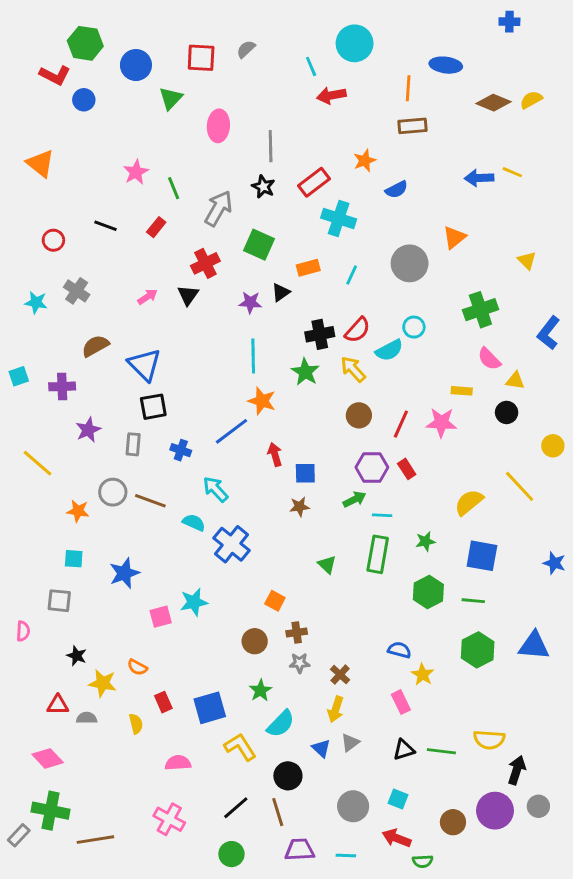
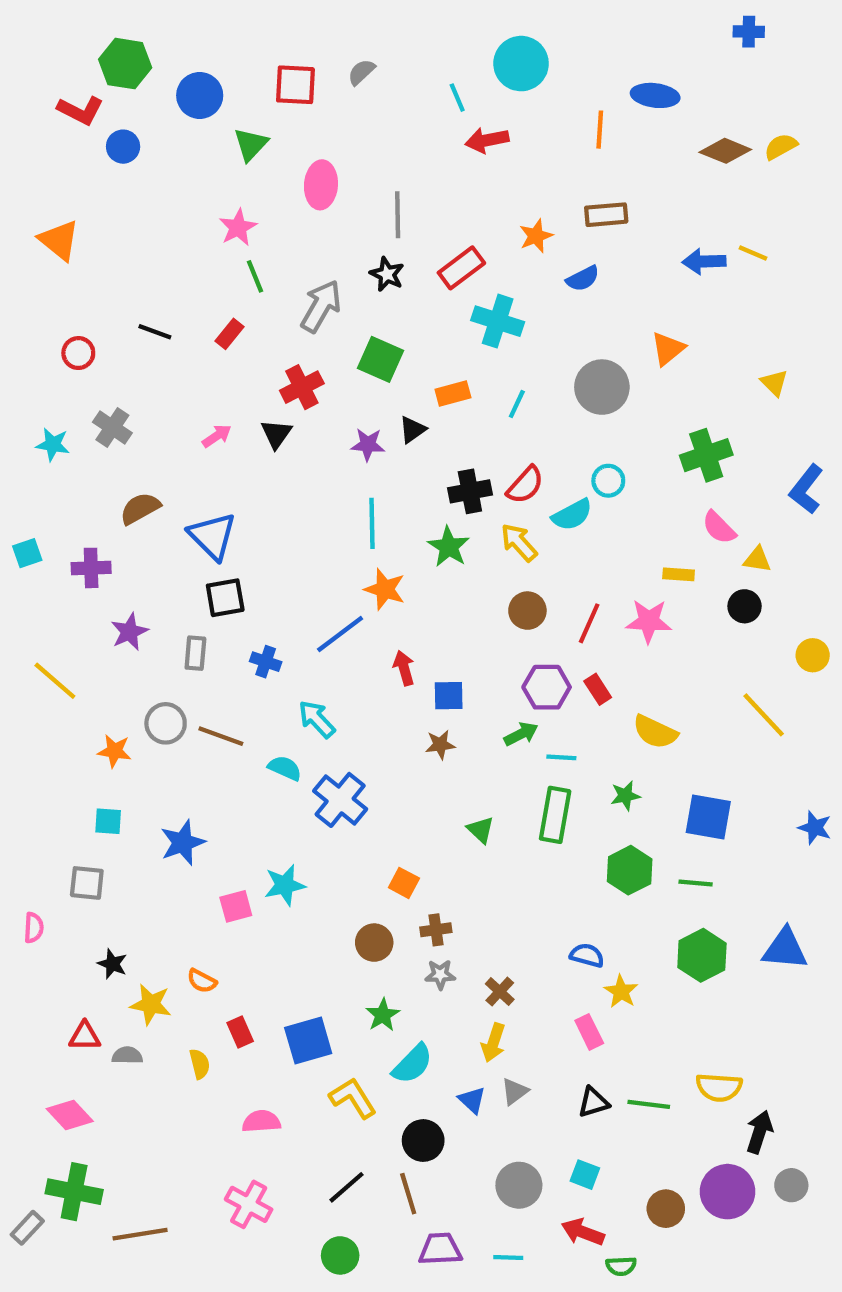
brown rectangle: (412, 126) -> (606, 215), moved
pink star: (136, 172) -> (238, 227), moved
yellow semicircle: (469, 502) -> (655, 732), moved, turned -116

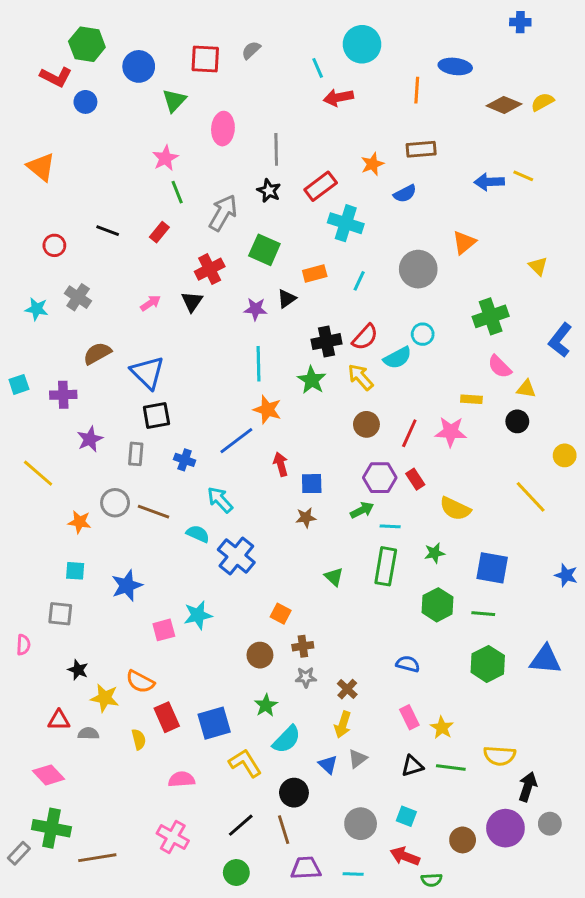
orange semicircle: (202, 981) -> (140, 682), size x1.4
yellow star: (621, 992) -> (442, 728), moved
red rectangle: (240, 1032) -> (167, 717), size x1.4

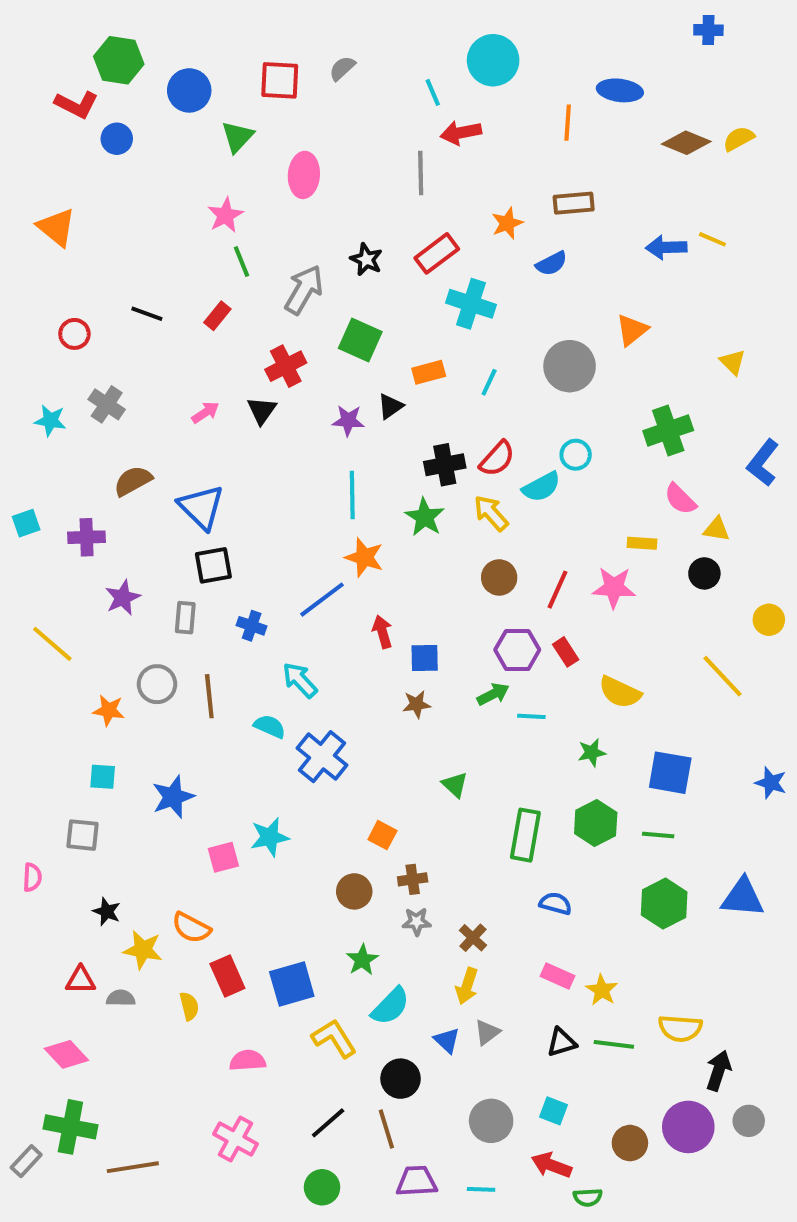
gray line: (276, 149) -> (421, 173), moved
brown line: (153, 512) -> (209, 696), turned 64
green rectangle: (386, 566) -> (525, 835), moved
pink rectangle: (409, 717) -> (557, 976), turned -40

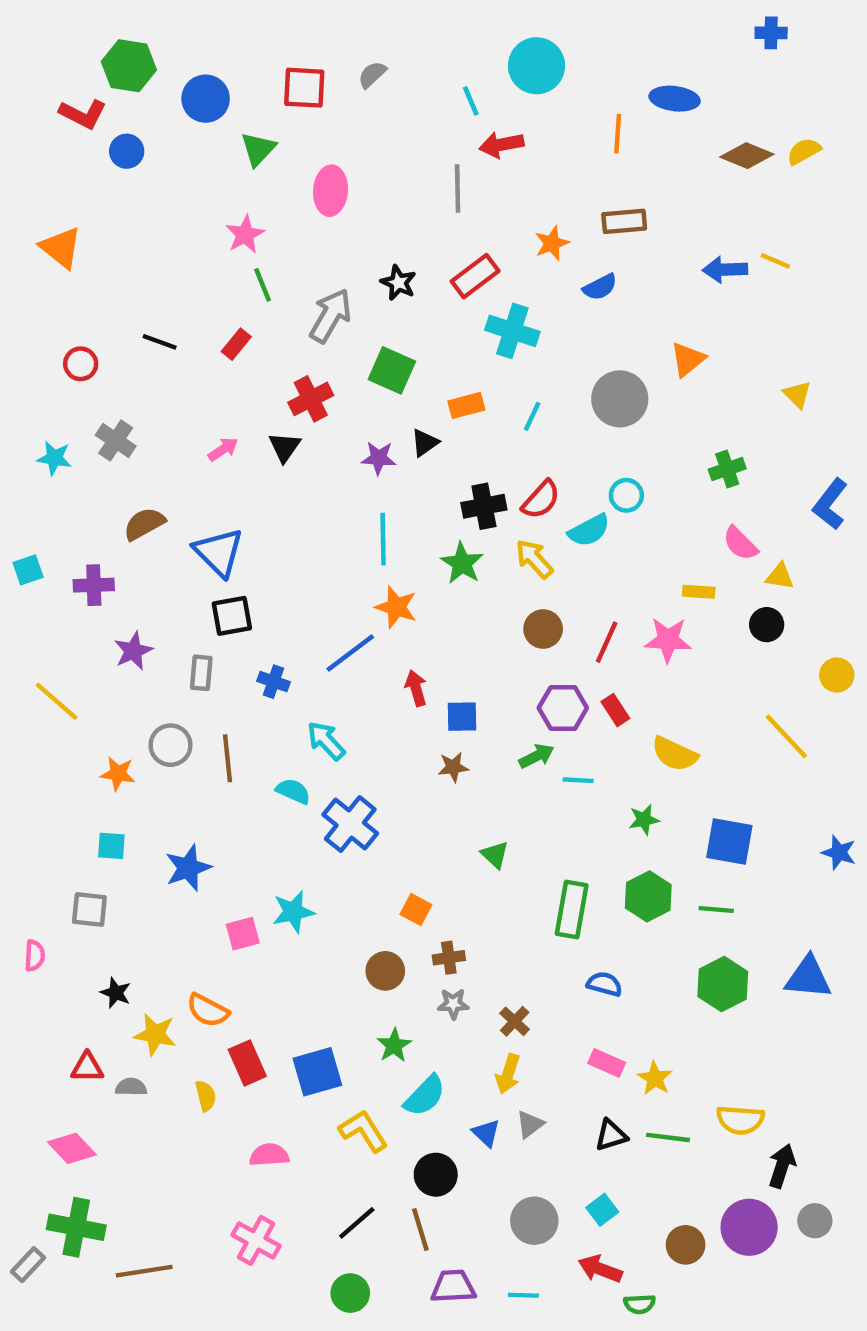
green cross: (668, 431) -> (727, 469), size x0.7
cyan square: (553, 1111) -> (602, 1210), turned 32

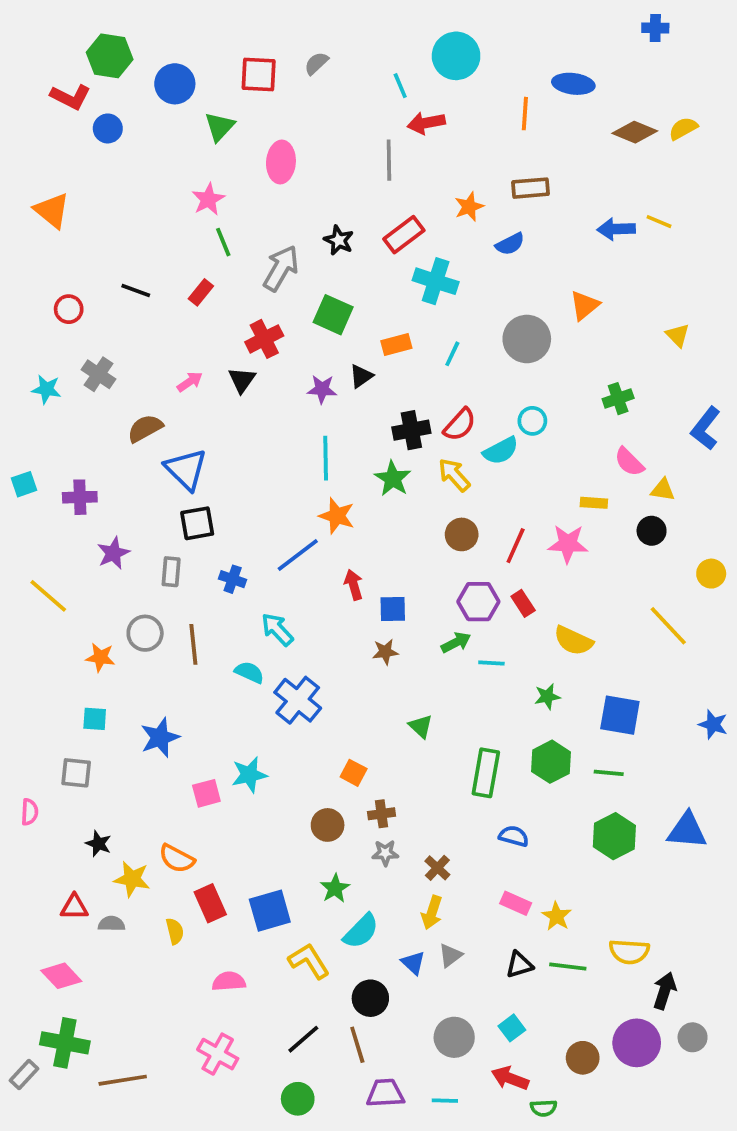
brown semicircle: (144, 524) -> (145, 428), moved

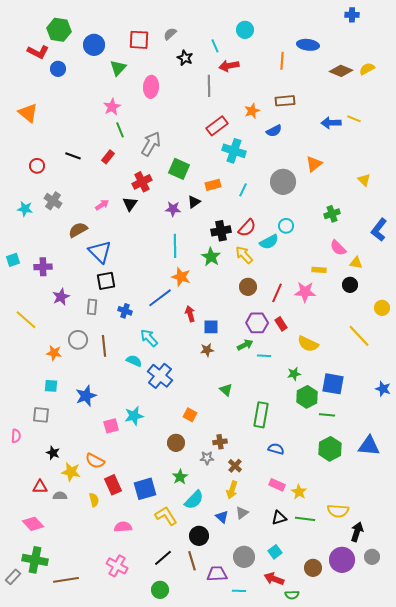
cyan circle: (456, 56) -> (245, 30), size x0.7
black star: (339, 240) -> (185, 58), moved
green hexagon: (551, 762) -> (307, 397), moved
brown cross: (382, 814) -> (220, 442), moved
purple trapezoid: (385, 1093) -> (217, 574), moved

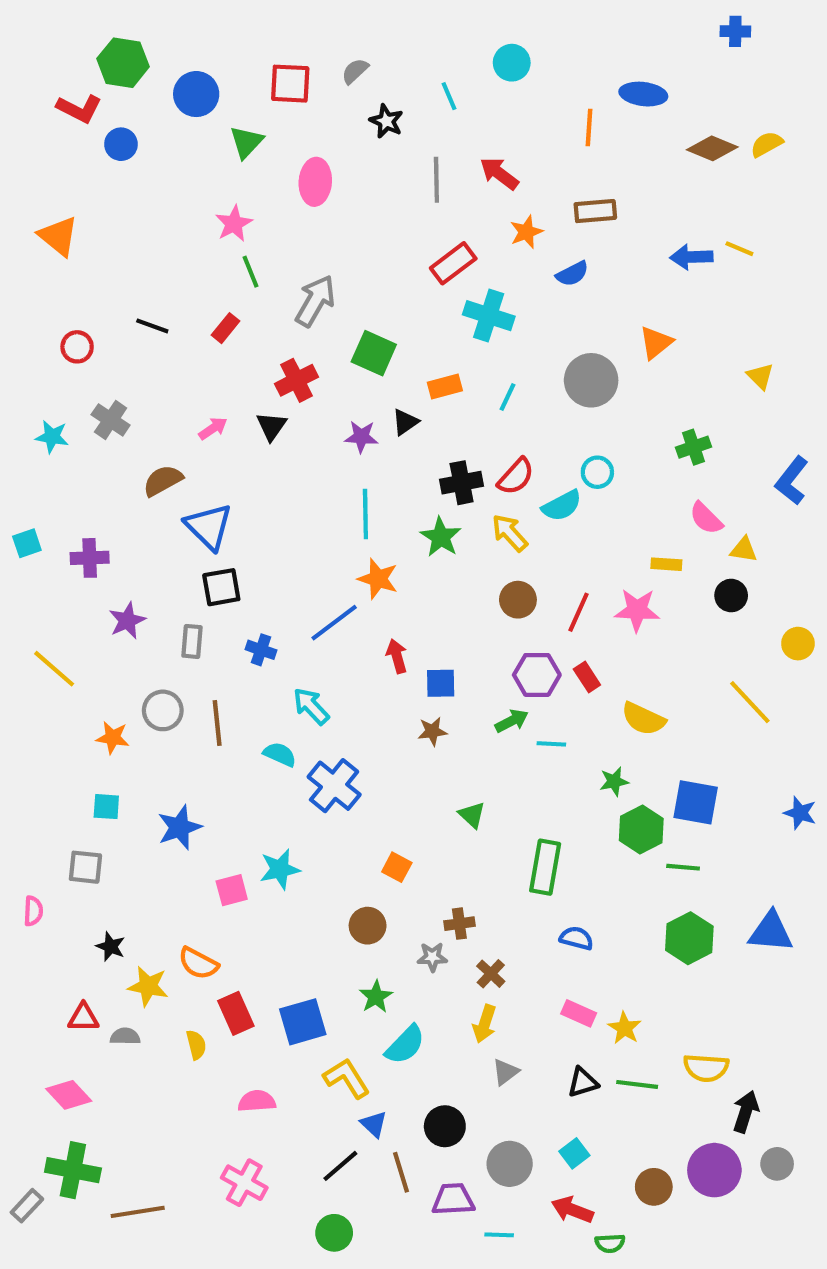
red arrow: (229, 66) -> (499, 173), moved, turned 48
blue triangle: (222, 517) -> (374, 1124), moved
black circle: (199, 536) -> (445, 1126), moved

